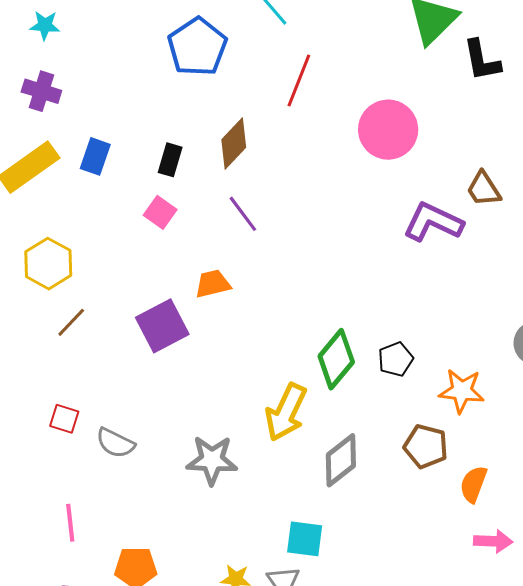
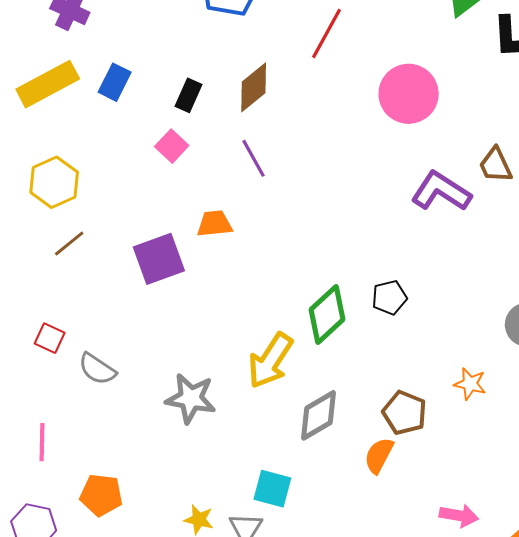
black pentagon: (396, 359) -> (389, 298), moved
orange star: (462, 391) -> (470, 384), moved, size x0.7
orange semicircle: (473, 484) -> (379, 455), moved

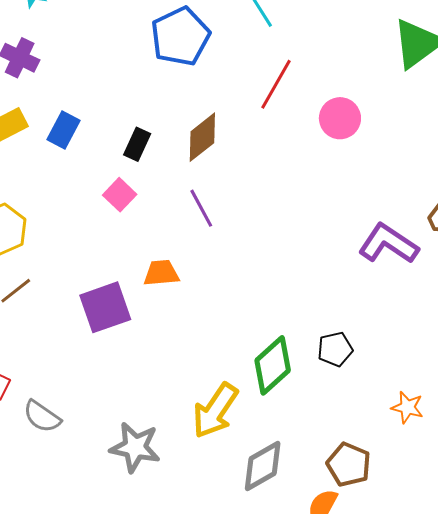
pink circle: (409, 94) -> (340, 118), moved, size x0.7
orange star: (470, 384) -> (407, 407), moved

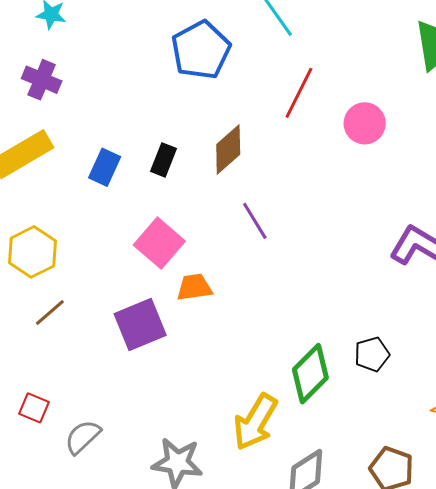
blue rectangle: (63, 130) -> (105, 167), moved
pink square: (120, 195) -> (159, 243), moved, size x1.5
purple line: (201, 208) -> (255, 221), moved
gray semicircle: (42, 417) -> (83, 437), turned 105

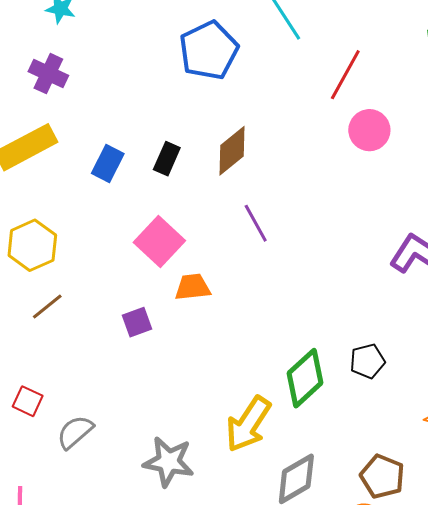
red line: (299, 93) -> (345, 75), moved
purple square: (140, 324) -> (137, 322), size x0.6

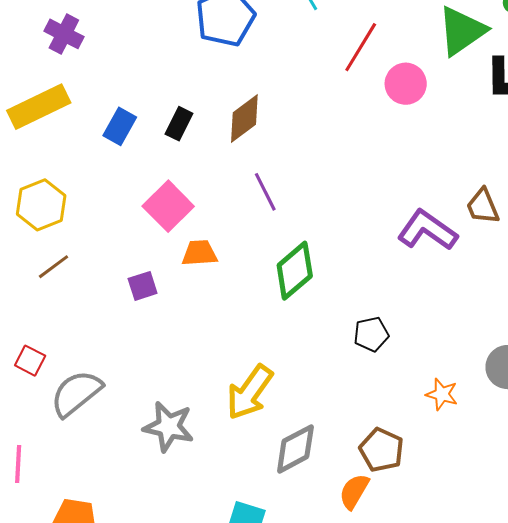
pink circle: (369, 130) -> (406, 84), moved
green diamond: (305, 378) -> (295, 271), moved
gray semicircle: (75, 432) -> (76, 393), size x1.4

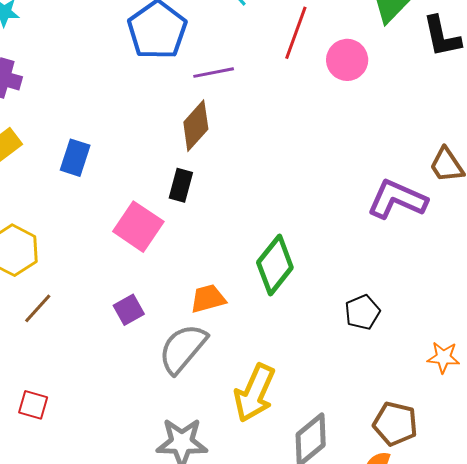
black rectangle: (179, 124) -> (181, 185), moved
purple line: (265, 192) -> (214, 73), moved, turned -63
orange trapezoid: (200, 253) -> (208, 299), moved
gray semicircle: (76, 393) -> (183, 349), moved

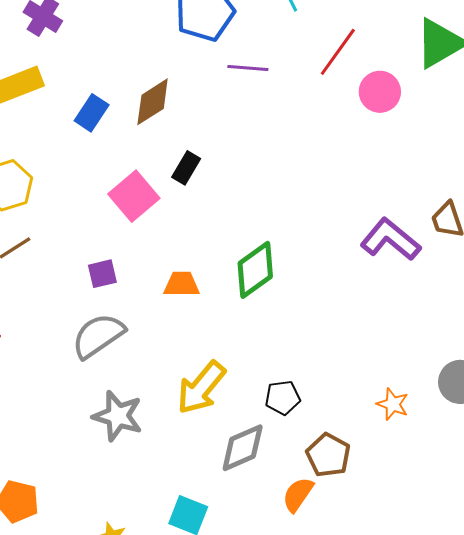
brown diamond: (196, 126) -> (153, 102), moved
black pentagon: (362, 312) -> (283, 398), moved
gray semicircle: (183, 349) -> (98, 336), moved

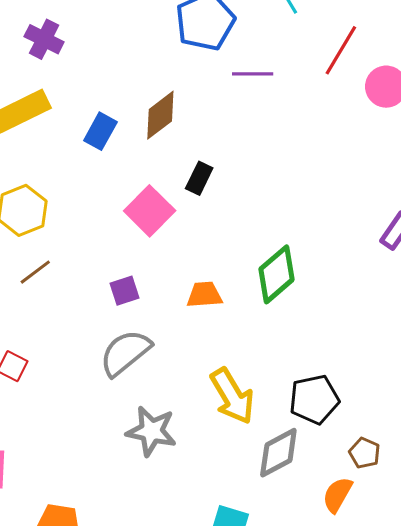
yellow arrow: (201, 388) -> (232, 396), turned -66
black pentagon: (283, 398) -> (314, 399), size x1.4
brown pentagon: (328, 455) -> (365, 453), size x0.7

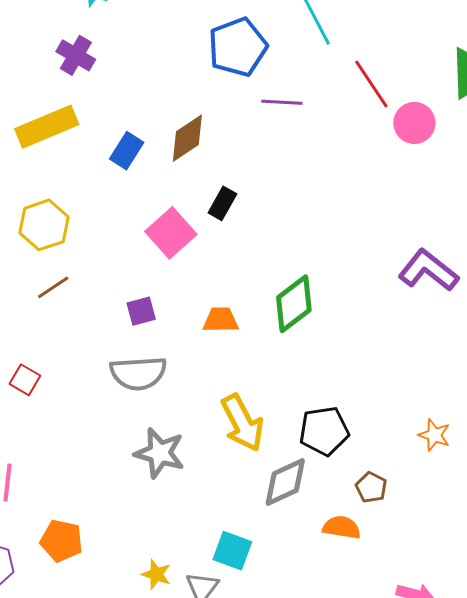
red line: (341, 50) -> (371, 84), turned -68
gray semicircle: (125, 353) -> (138, 373), turned -148
orange semicircle: (337, 495) -> (342, 527), turned 66

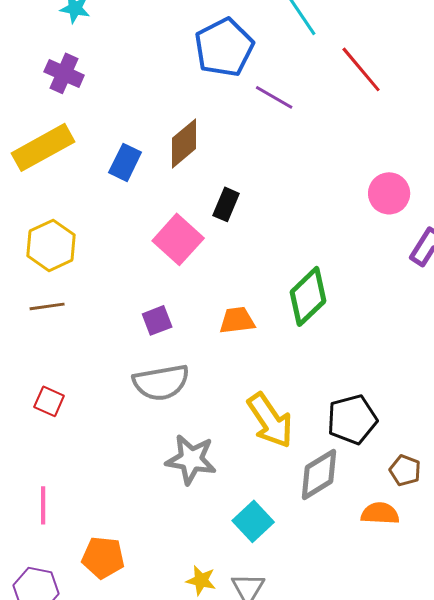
purple line: (282, 102) -> (274, 97), turned 33
pink circle: (414, 123) -> (389, 193), moved
brown line: (53, 287) -> (47, 306), moved, turned 32
cyan square: (232, 551) -> (253, 521), moved, turned 33

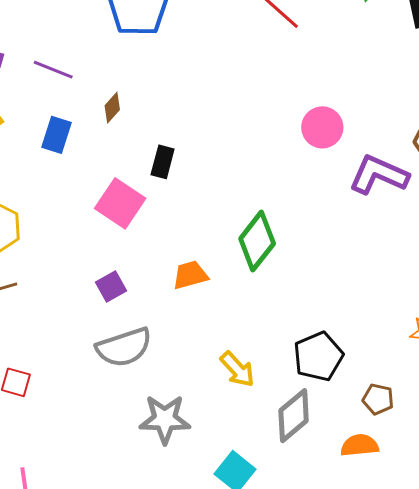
purple line: (274, 97) -> (53, 70), moved
brown diamond: (184, 143) -> (112, 108), size x0.6
yellow arrow: (270, 420) -> (237, 369), size x0.7

